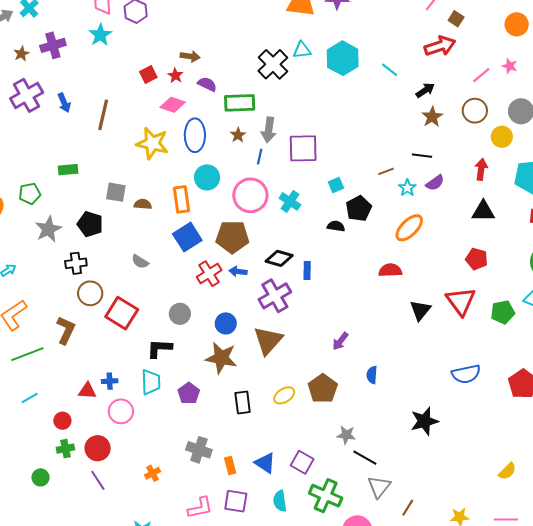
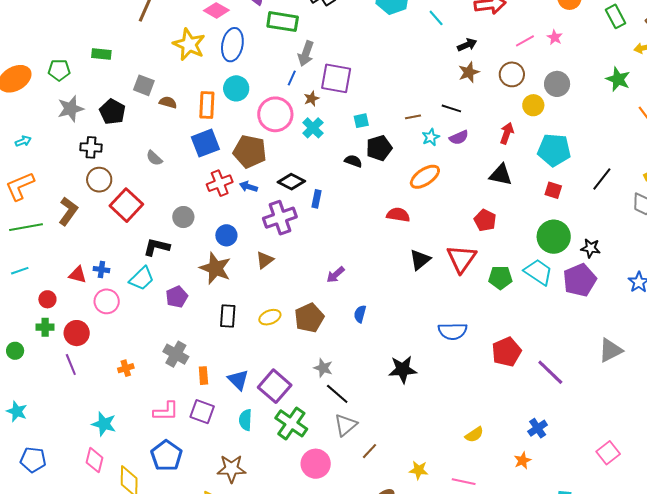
brown star: (238, 135) -> (311, 99), moved
brown triangle: (268, 340) -> (265, 260), size x0.6
cyan trapezoid: (151, 382) -> (142, 278), turned 36
purple square: (302, 462) -> (275, 386), size x1.4

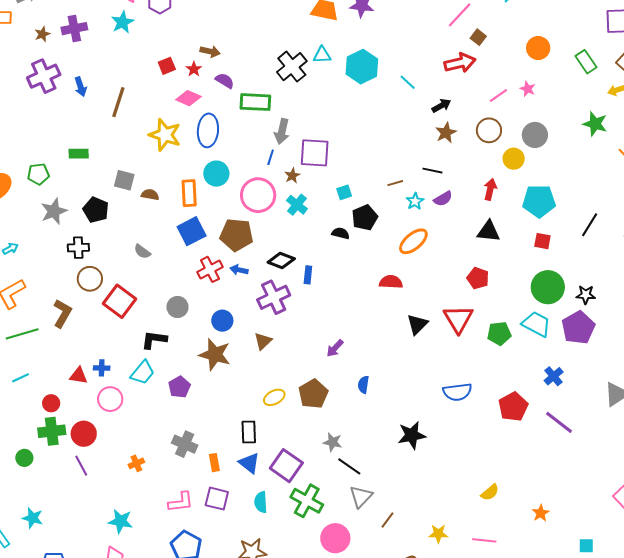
black rectangle: (228, 316) -> (249, 432), moved
green cross: (45, 327) -> (52, 431), size x1.5
blue cross: (538, 428) -> (554, 376), moved

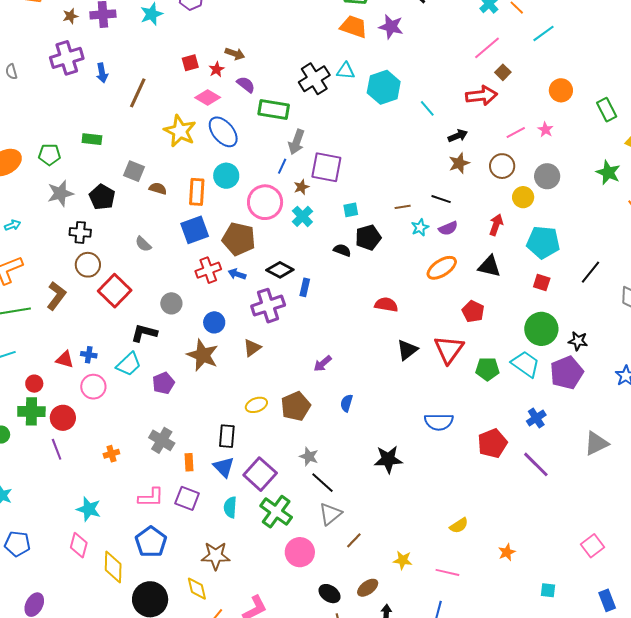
blue ellipse: (208, 130) -> (223, 132), turned -52
orange ellipse: (413, 241) -> (442, 268), moved

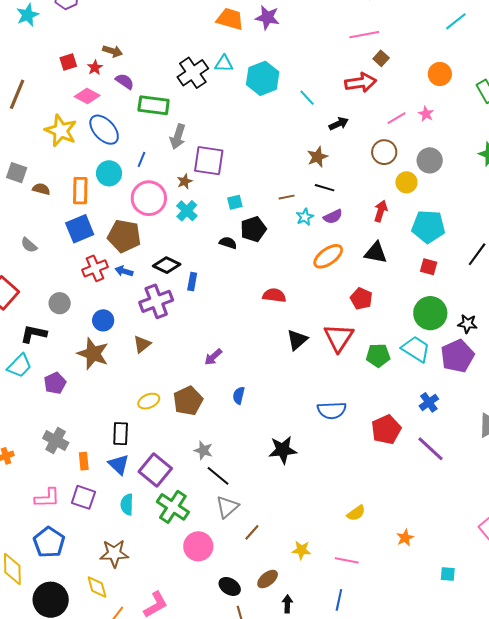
cyan line: (543, 33) -> (456, 21), moved
pink line: (487, 48) -> (364, 35), turned 32
brown star: (459, 163) -> (317, 157), moved
blue line: (282, 166) -> (141, 159), moved

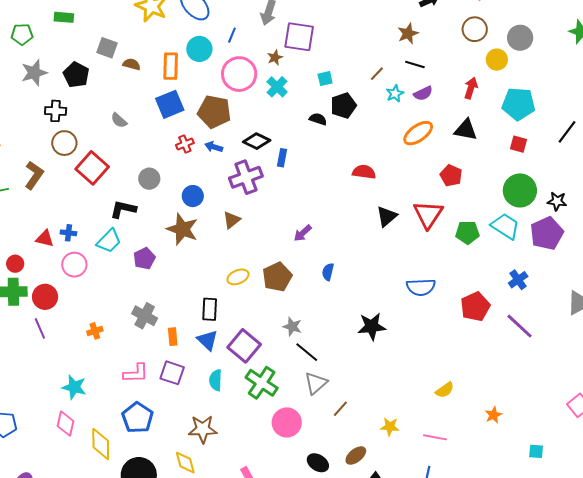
brown line: (287, 197) -> (377, 74), turned -35
red cross: (95, 268) -> (185, 144), size x0.7

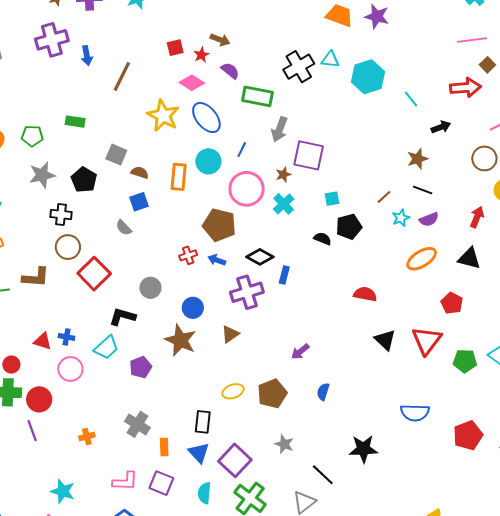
blue square: (170, 104) -> (139, 202), moved, size x0.7
brown L-shape: (34, 175) -> (36, 277), turned 56
black triangle: (387, 216) -> (385, 340), turned -40
black line: (307, 352) -> (323, 475), moved

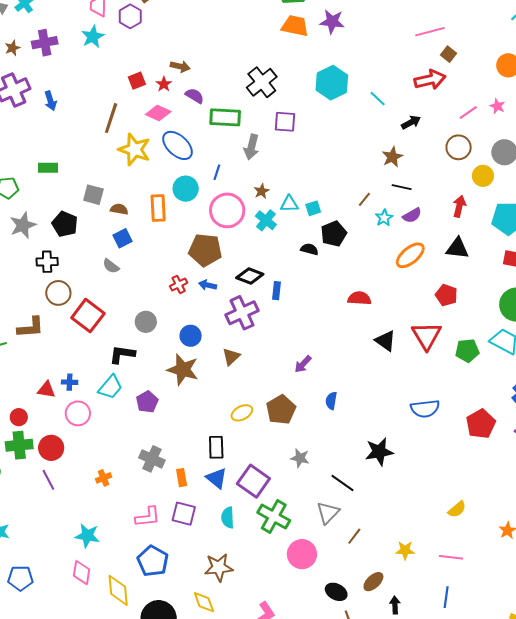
cyan triangle: (330, 60) -> (289, 204), moved
brown line: (122, 76) -> (111, 118), moved
purple square: (309, 155) -> (285, 122), moved, size x0.7

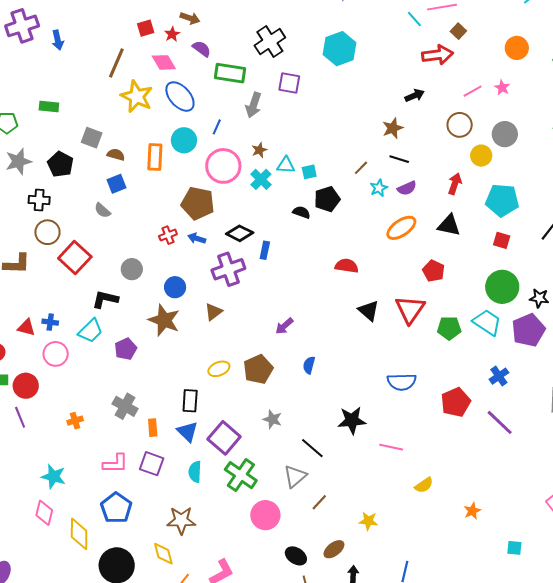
cyan line: (378, 99) -> (414, 19), moved
pink diamond: (158, 113) -> (164, 62), turned 30
pink line: (451, 557) -> (391, 447), moved

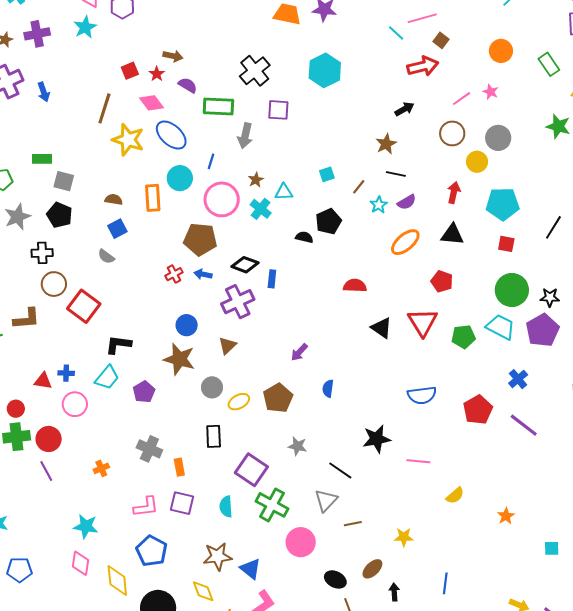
gray square: (92, 138) -> (64, 181), moved
cyan square: (309, 172) -> (327, 174), moved
gray circle: (132, 269) -> (212, 387), moved
blue triangle: (188, 432) -> (250, 569), moved
brown line: (319, 502) -> (353, 524), turned 42

